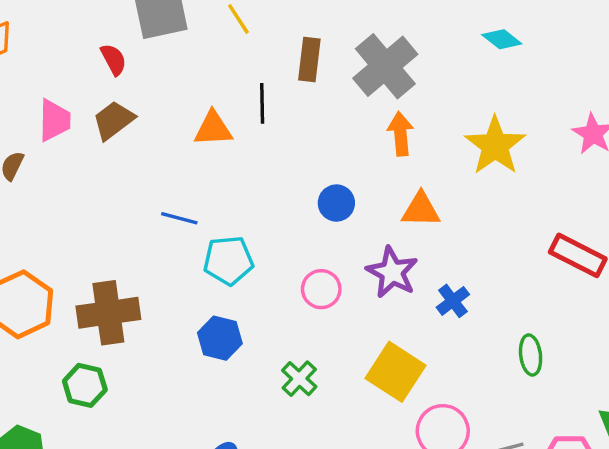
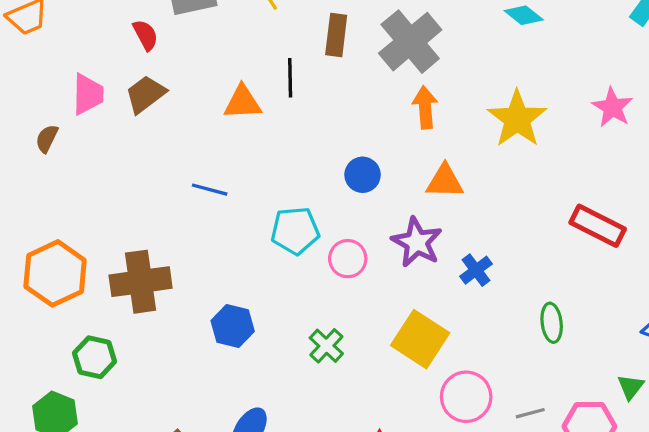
cyan pentagon: (228, 260) -> (295, 231), moved
blue hexagon: (220, 338) -> (233, 326), moved
green hexagon: (85, 385) -> (95, 357), moved

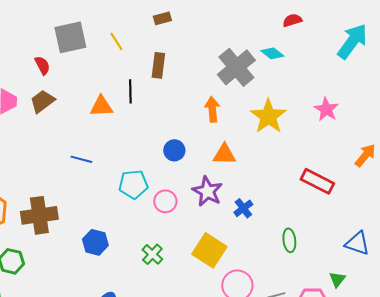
gray cross: (410, 42) -> (236, 67), moved

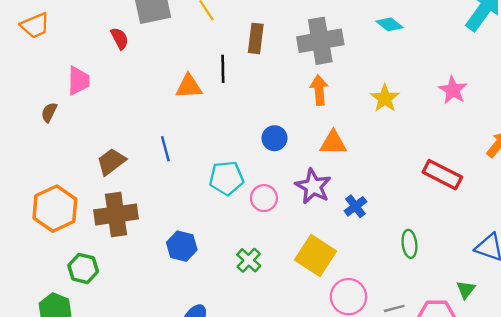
gray cross: (236, 67) -> (320, 41), moved, turned 30
brown trapezoid: (42, 101) -> (111, 162), moved
yellow star: (268, 116) -> (385, 98), size x0.7
blue line: (81, 159) -> (165, 149), turned 60

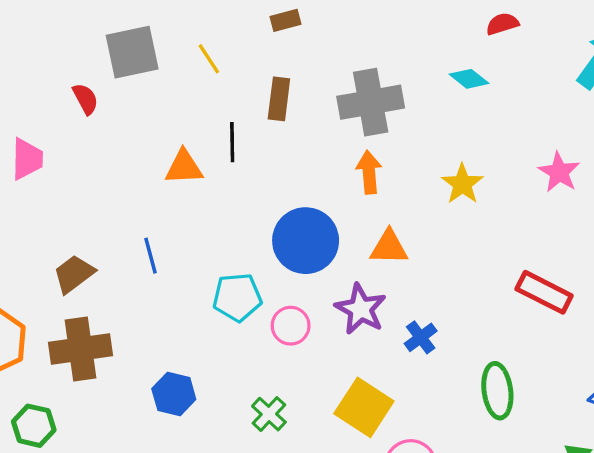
blue circle: (274, 138) -> (306, 241), size x1.8
green ellipse: (409, 244) -> (497, 391), size x1.4

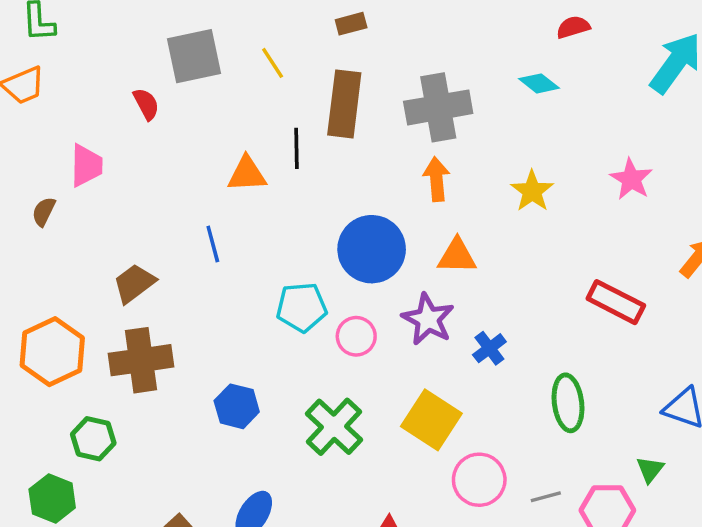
brown rectangle: (279, 99) -> (344, 104), size x1.5
blue line: (150, 256) -> (213, 244), moved
green cross: (269, 414) -> (334, 427), size x1.6

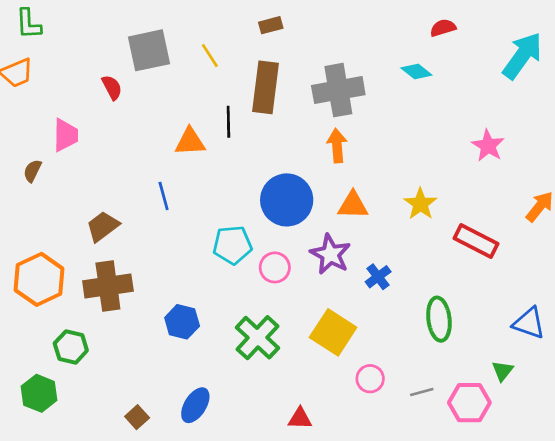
yellow star: (532, 191) -> (420, 204), moved
pink circle: (479, 480) -> (370, 379), size x0.7

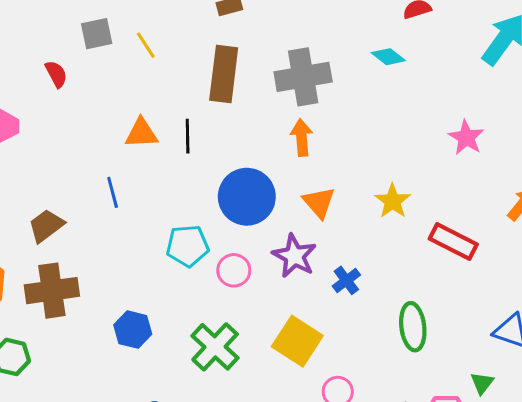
gray square: (149, 50) -> (97, 34), size x0.7
yellow line: (210, 56) -> (146, 45), moved
black line: (228, 122) -> (188, 136), moved
orange triangle: (353, 205) -> (319, 203), turned 48

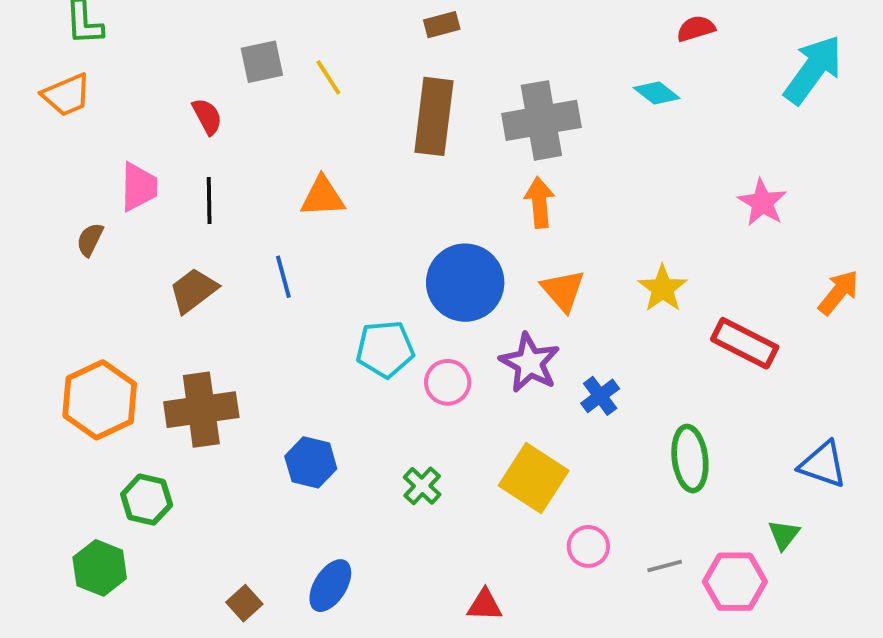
black line: (188, 136) -> (209, 201), moved
brown trapezoid: (46, 226) -> (193, 290), moved
green cross: (215, 347) -> (422, 486), size x0.6

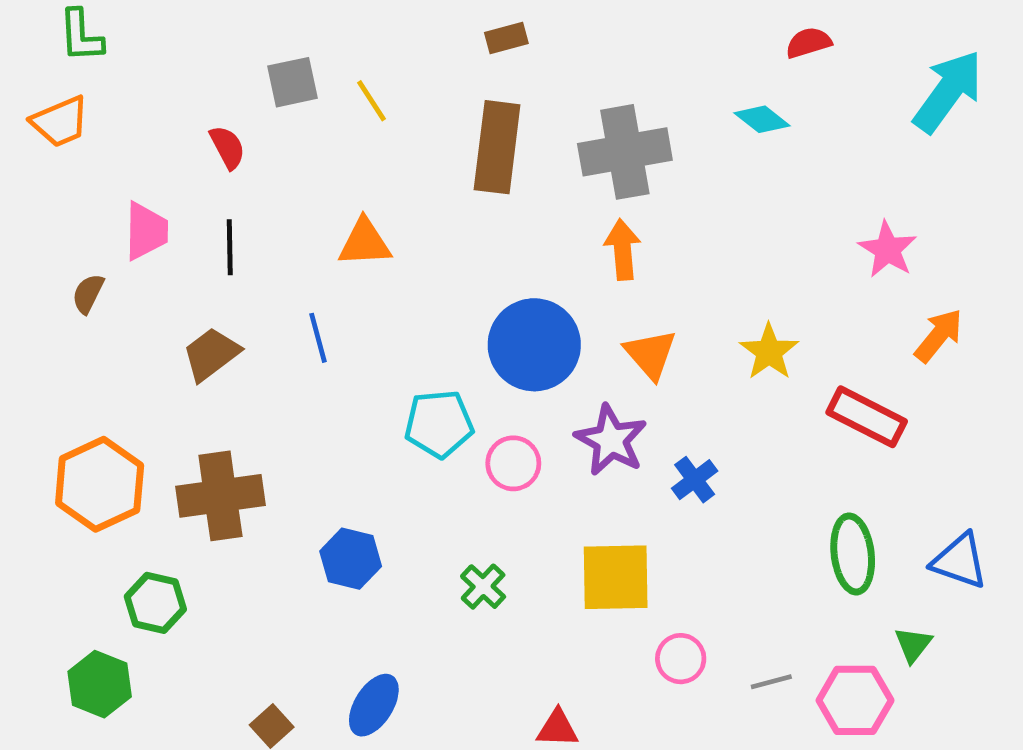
orange arrow: (838, 292) -> (939, 336), moved
green ellipse: (690, 459) -> (853, 554), moved
yellow square: (534, 478) -> (616, 577), turned -34

